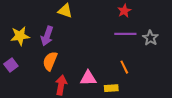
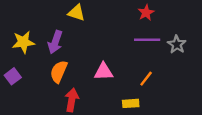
orange line: (124, 67) -> (146, 79), turned 64
pink triangle: (88, 78) -> (104, 72), moved

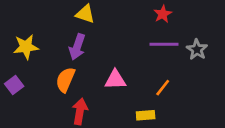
purple arrow: (55, 42) -> (77, 47), moved

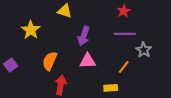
yellow star: (26, 47) -> (31, 30), moved, turned -30
purple arrow: (77, 47) -> (84, 36), moved
gray star: (197, 49) -> (144, 50), moved

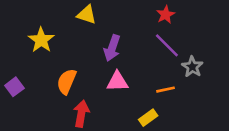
purple line: (125, 34) -> (167, 45), turned 45
orange line: (124, 67) -> (166, 90), turned 40
yellow rectangle: (111, 88) -> (148, 118), turned -32

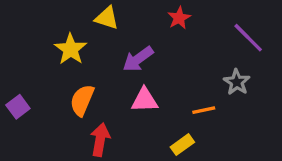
red star: (166, 15) -> (179, 18), moved
yellow star: (41, 40) -> (71, 49), moved
purple line: (167, 45) -> (248, 38), moved
purple arrow: (112, 48) -> (138, 59), turned 35

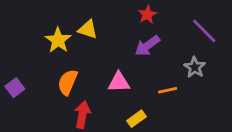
yellow triangle: (107, 18) -> (88, 29), moved
purple arrow: (138, 59) -> (147, 46), moved
yellow rectangle: (182, 145) -> (137, 119), moved

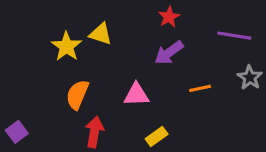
purple line: (204, 31) -> (234, 36), turned -36
gray star: (195, 67) -> (250, 77), moved
purple square: (15, 88) -> (17, 132), moved
orange line: (168, 90) -> (200, 88), moved

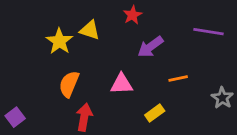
red star: (169, 17) -> (133, 15), moved
gray star: (250, 77) -> (222, 98), moved
yellow rectangle: (157, 137) -> (155, 113), moved

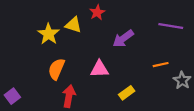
red star: (133, 15) -> (97, 12), moved
orange line: (178, 78) -> (161, 65), moved

